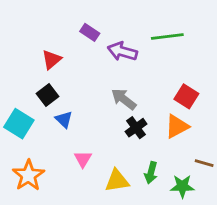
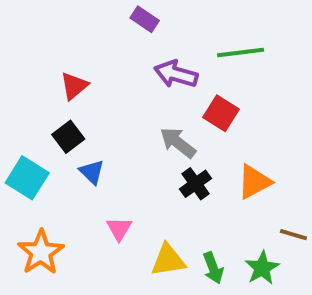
purple rectangle: (90, 32) -> (145, 19), moved
red square: (186, 96) -> (221, 113), moved
green arrow: (151, 173) -> (213, 268), moved, turned -35
green star: (182, 186) -> (262, 268), turned -30

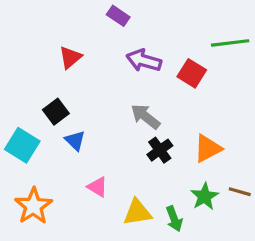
green line: (241, 53) -> (230, 43), moved
red triangle: (74, 86) -> (70, 57), moved
red square: (221, 113) -> (192, 73), moved
pink triangle: (119, 229) -> (97, 187), turned -30
green star: (262, 268) -> (205, 196), moved

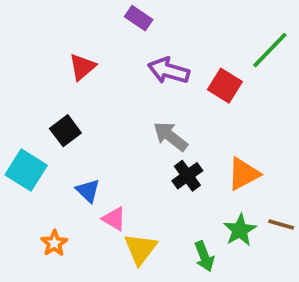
green line: (230, 43) -> (270, 50), turned -39
blue triangle: (75, 140) -> (88, 191), moved
orange star: (33, 206) -> (54, 243), moved, size x0.6
yellow triangle: (137, 212) -> (140, 249), moved, turned -44

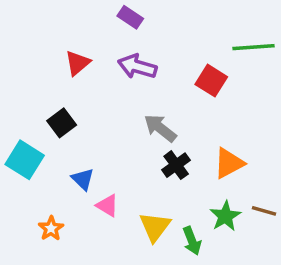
green line: (270, 50) -> (254, 47), turned 42
purple arrow: (169, 71) -> (137, 66), moved
yellow triangle: (140, 249) -> (155, 227), moved

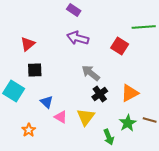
red triangle: (77, 63) -> (28, 44), moved
black square: (62, 123) -> (35, 70), turned 35
yellow triangle: (155, 227) -> (86, 117), moved

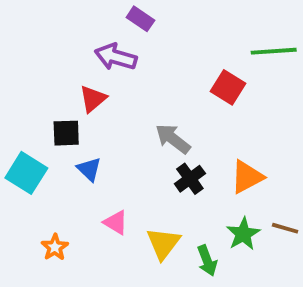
purple arrow: (78, 38) -> (116, 57), moved
red triangle: (28, 44) -> (93, 99), moved
blue triangle: (47, 102) -> (89, 169), moved
yellow triangle: (86, 117) -> (163, 243), moved

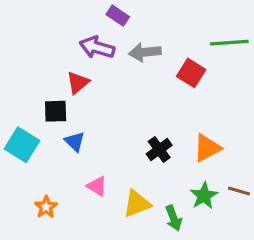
gray arrow: (173, 139) -> (145, 52), moved, turned -44
yellow triangle: (163, 243) -> (137, 204), turned 32

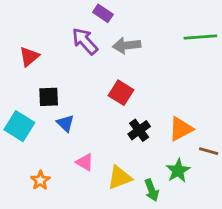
purple arrow: (97, 47) -> (85, 41), turned 32
red square: (191, 73) -> (121, 93), moved
red triangle: (78, 83) -> (29, 56), moved
brown line: (239, 191) -> (209, 151), moved

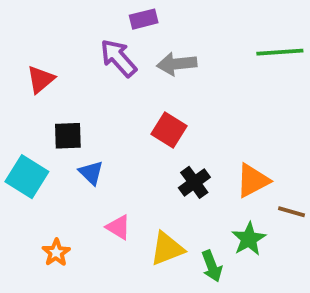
purple rectangle: (103, 13) -> (144, 19), turned -48

